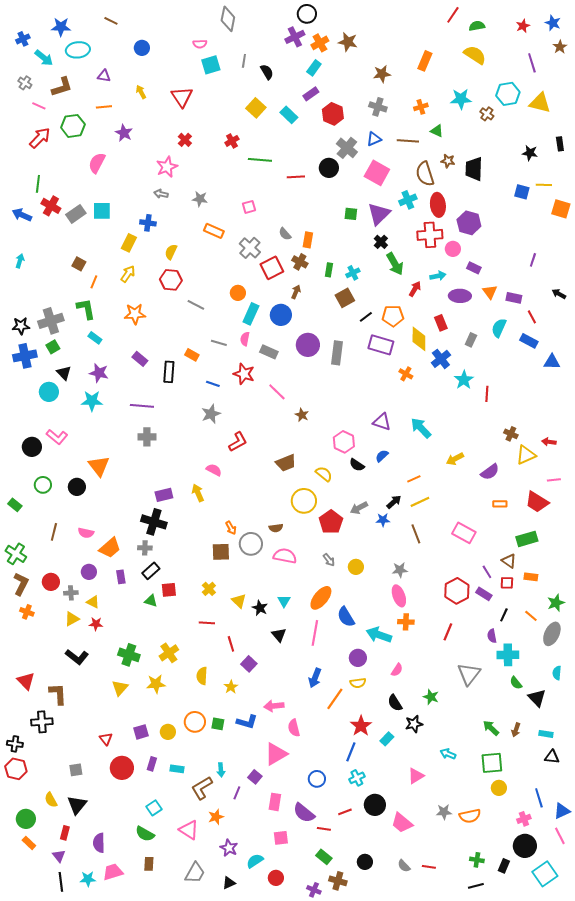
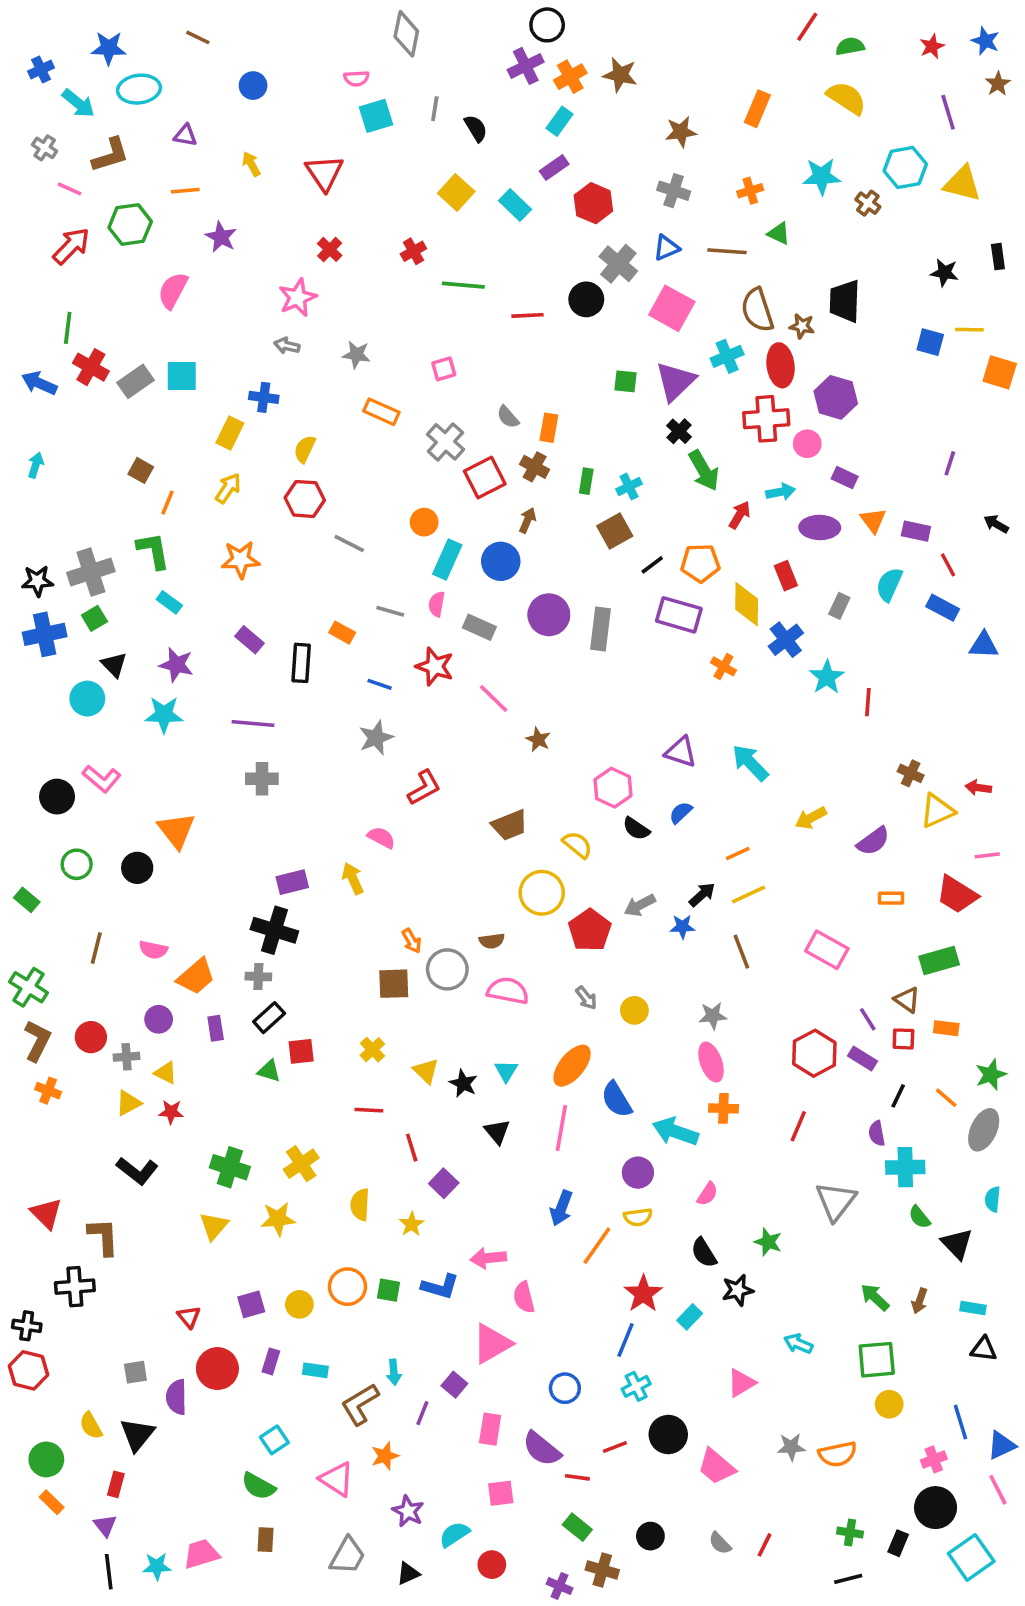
brown star: (448, 161) -> (802, 326), moved
purple semicircle: (99, 843) -> (176, 1397), moved
red line: (429, 867) -> (764, 1545), turned -72

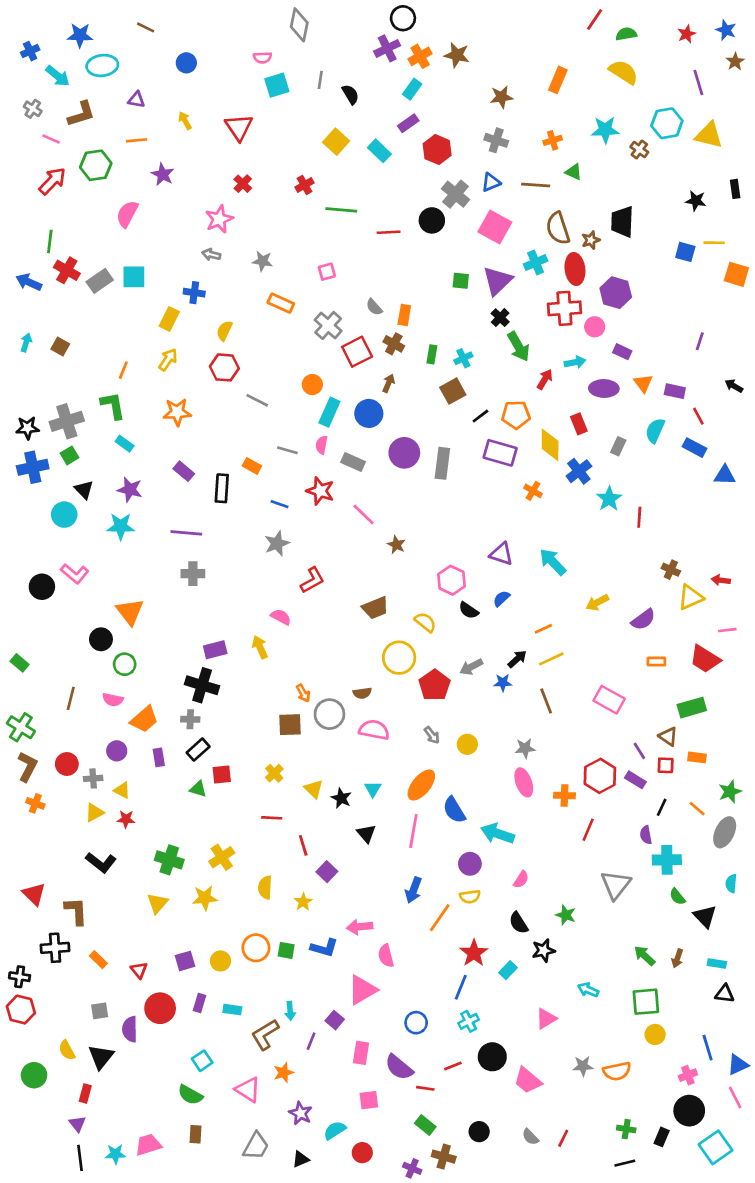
brown star: (802, 326) -> (591, 240), turned -30
brown square: (141, 470) -> (60, 346), moved
green circle: (77, 864) -> (125, 664), moved
orange cross: (723, 1108) -> (564, 796), moved
orange rectangle: (52, 1502) -> (98, 960), moved

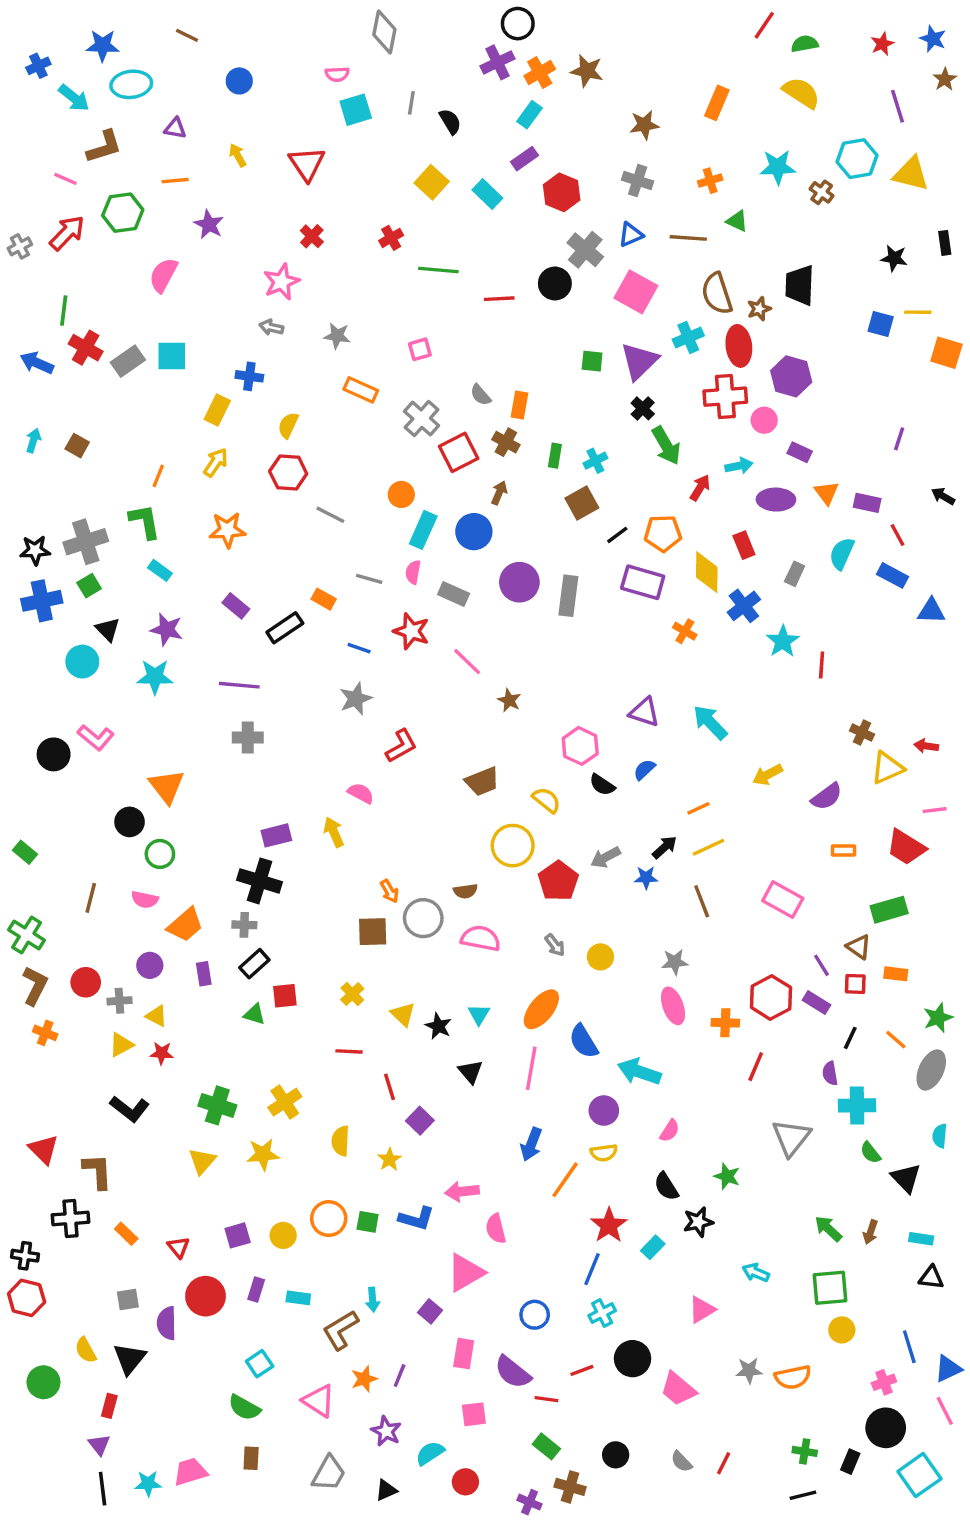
gray cross: (33, 109) -> (20, 246), moved, turned 30
black rectangle: (222, 488) -> (285, 628), turned 52
purple line: (311, 1041) -> (400, 1376), moved

